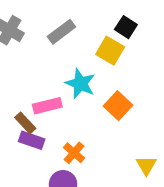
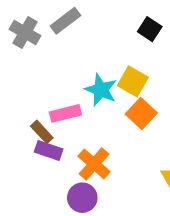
gray rectangle: (61, 32) -> (65, 21), moved
yellow square: (110, 51) -> (133, 81), moved
orange cross: (74, 153) -> (94, 164), size x1.4

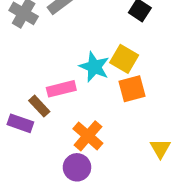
orange square: (141, 113) -> (132, 89), turned 32
purple rectangle: (49, 150) -> (20, 123), moved

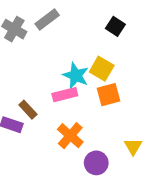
pink rectangle: (61, 89) -> (65, 95), moved
purple circle: (77, 167) -> (96, 163), moved

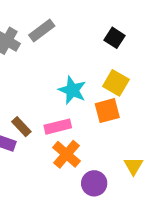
yellow square: (102, 69) -> (116, 83), moved
pink rectangle: (65, 95) -> (58, 127), moved

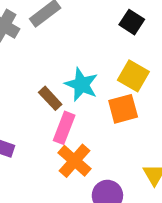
brown rectangle: (21, 127) -> (50, 98), moved
pink rectangle: (58, 127) -> (64, 128), turned -55

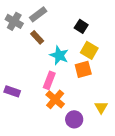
black square: (132, 22) -> (81, 26), moved
brown rectangle: (50, 98) -> (37, 37), moved

